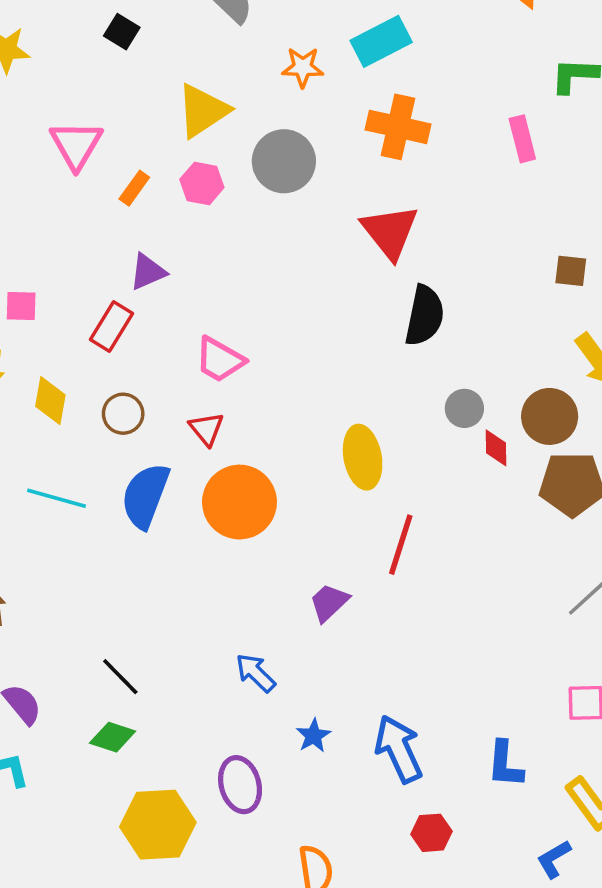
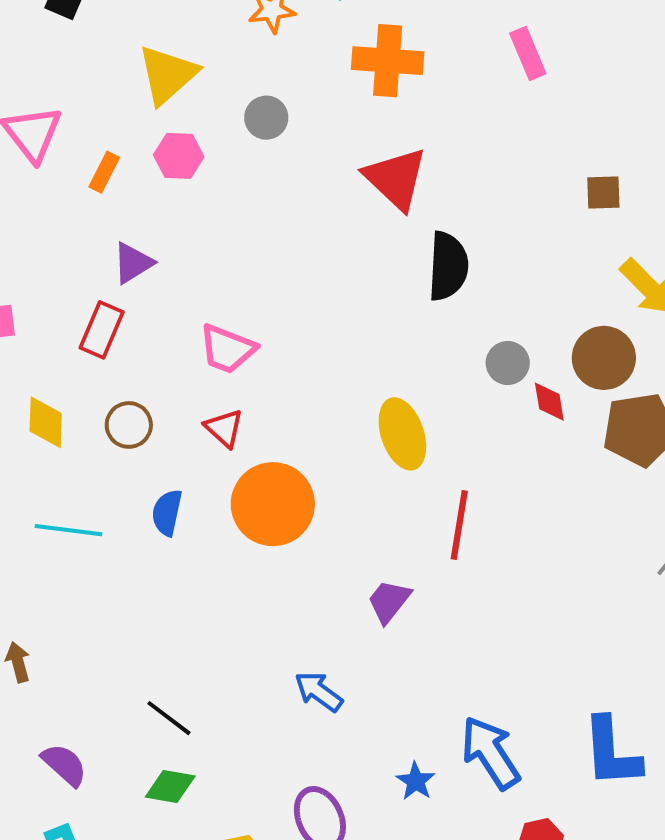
gray circle: (284, 161) -> (266, 118), size x0.6
blue semicircle: (145, 496) -> (167, 513), size x0.6
blue star: (313, 736) -> (416, 781), moved
blue L-shape: (505, 764) -> (611, 752), size x1.4

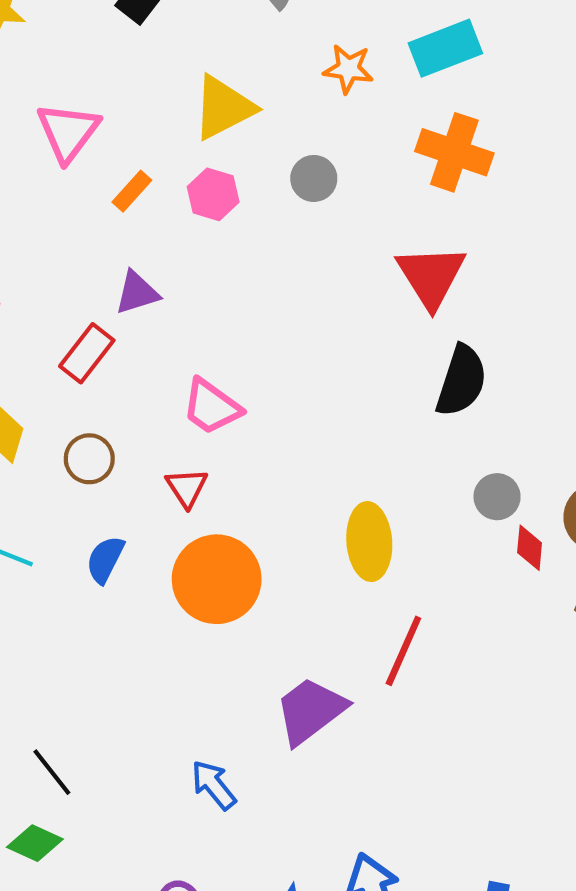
purple trapezoid: (389, 601) -> (310, 711), size x1.5

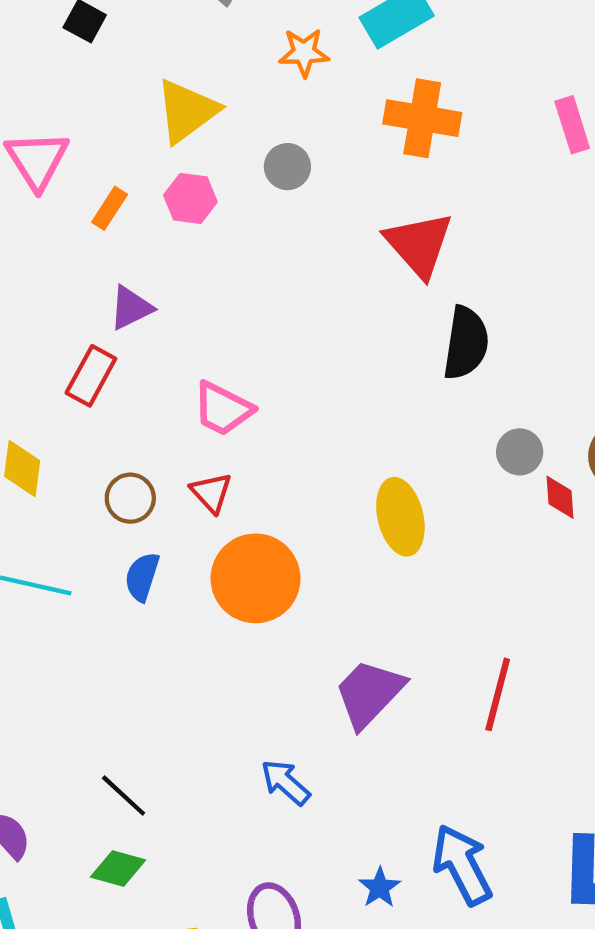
brown circle: (89, 459) -> (130, 498), moved
red line: (403, 651) -> (498, 694), moved

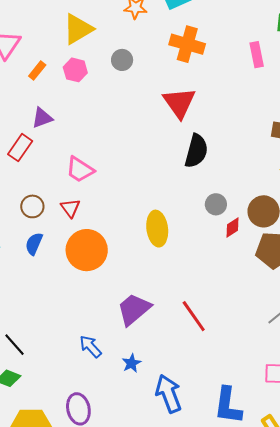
red diamond: (560, 497) -> (232, 227), turned 55
red line: (498, 694) -> (194, 316), turned -56
blue star: (380, 887) -> (131, 363), moved

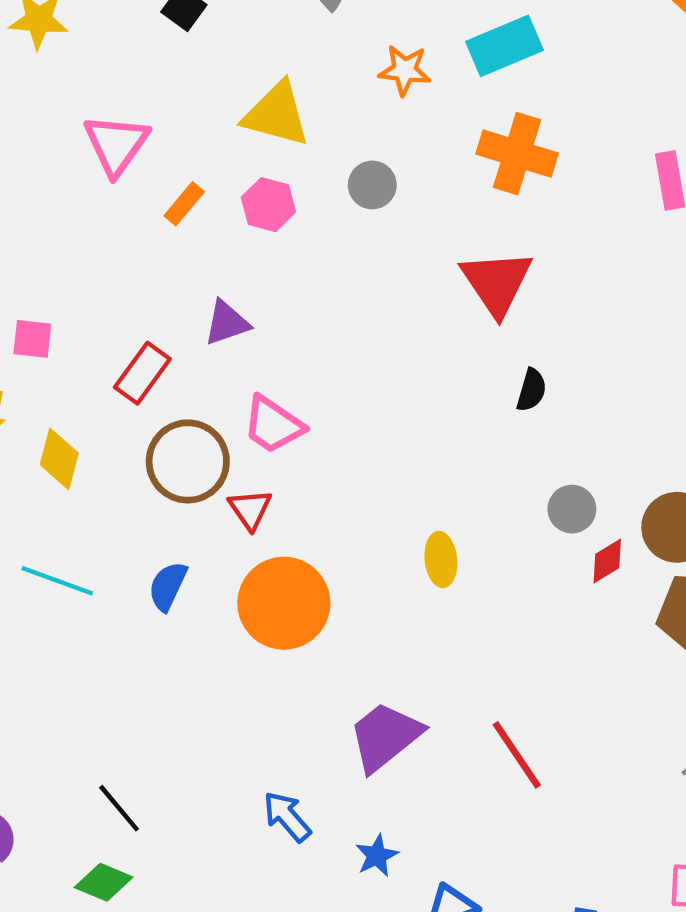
yellow triangle: (78, 29) -> (276, 114), turned 44
purple triangle: (42, 118) -> (227, 323), moved
black semicircle: (196, 151) -> (531, 390), size x0.6
brown circle: (32, 206) -> (188, 461), moved, size x1.6
yellow ellipse: (157, 229) -> (441, 560), size x0.7

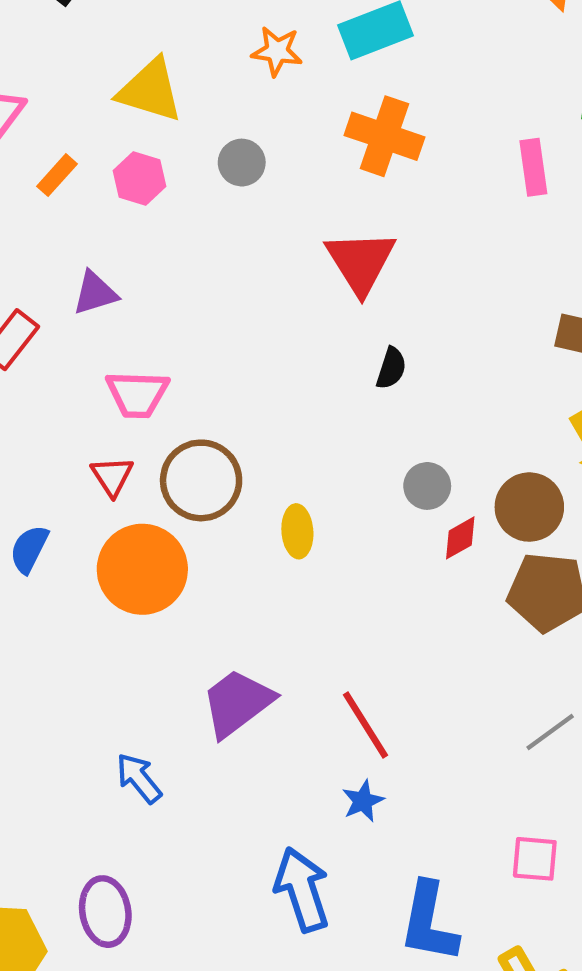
pink trapezoid: (273, 425) -> (137, 394), turned -34
brown circle: (188, 461) -> (201, 480), moved
blue star: (377, 856) -> (363, 801), moved

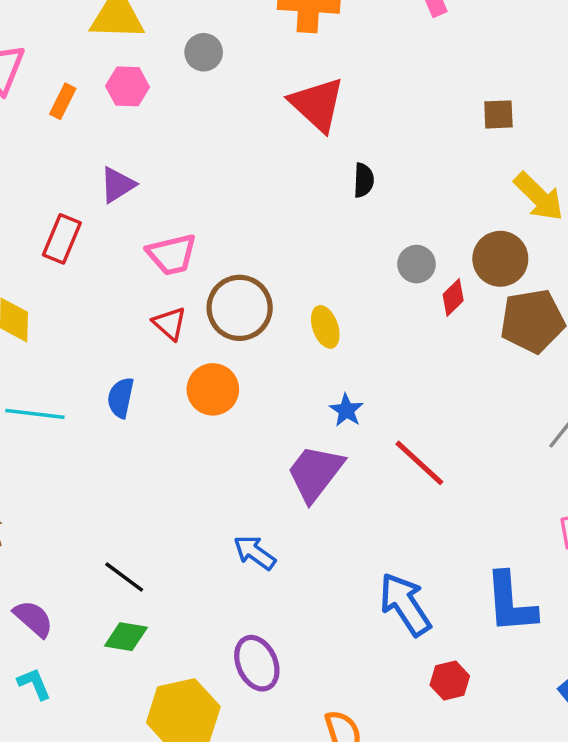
orange circle: (142, 569) -> (213, 389), size x0.7
blue star: (363, 801) -> (346, 410), moved

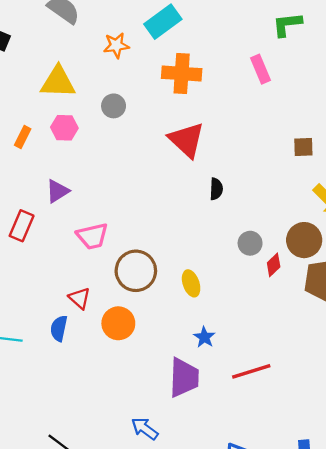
red triangle: (170, 323) -> (80, 298), moved
red line: (419, 463) -> (251, 371), turned -60
purple trapezoid: (315, 473) -> (184, 378), turned 144

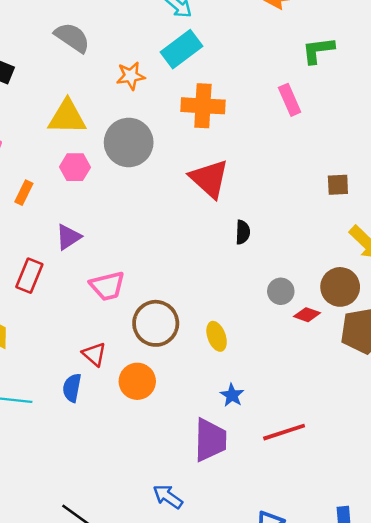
gray circle: (114, 106) -> (129, 142), size x1.8
orange rectangle: (23, 137) -> (24, 193), moved
red diamond: (274, 265) -> (307, 315), turned 65

